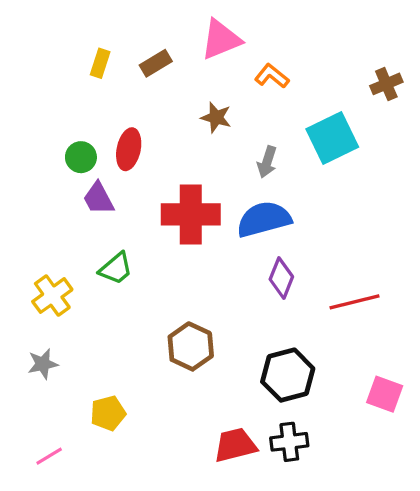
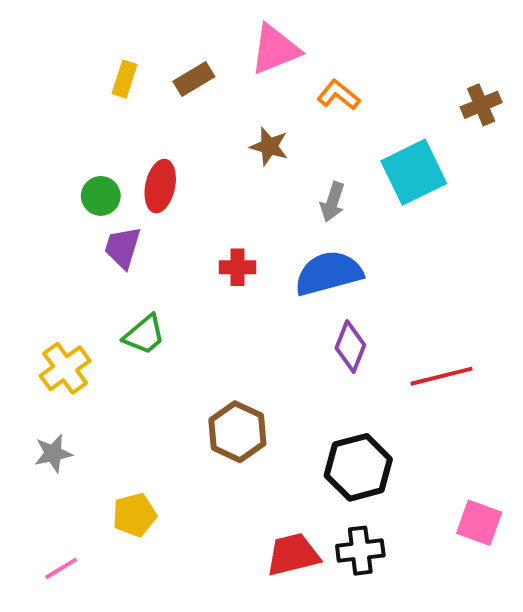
purple trapezoid: (98, 199) -> (123, 247), turned 45
red cross: (191, 214) -> (237, 267), size x0.5
pink square: (385, 394) -> (479, 523), moved

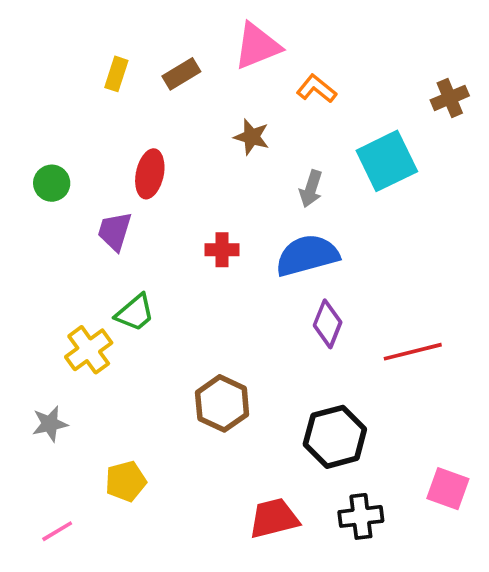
green circle: (101, 196) -> (52, 183), moved
yellow cross: (65, 368) -> (89, 350), moved
black cross: (360, 551) -> (361, 516), moved

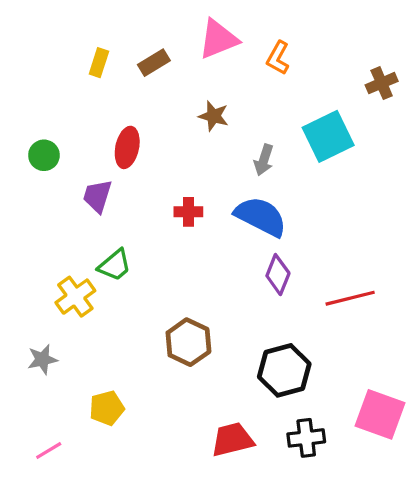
orange L-shape: (316, 89) -> (278, 58), moved, turned -100
blue semicircle: (307, 255) -> (261, 217), turned 42
pink square: (448, 489) -> (380, 414), size x1.4

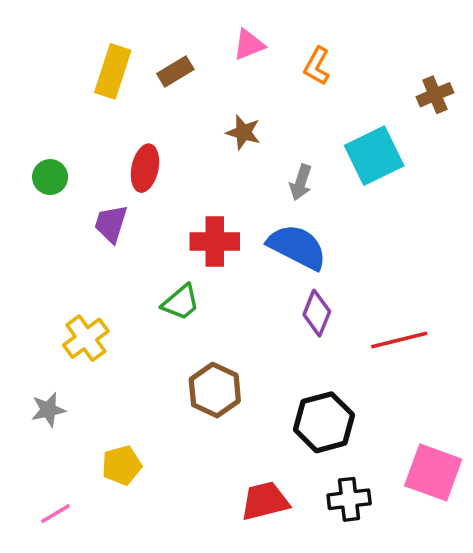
pink triangle: (218, 39) -> (249, 45), size x0.7
yellow rectangle: (99, 63) -> (113, 71), size x1.6
red cross: (188, 212) -> (215, 242), size x1.5
green trapezoid: (115, 265) -> (181, 302), moved

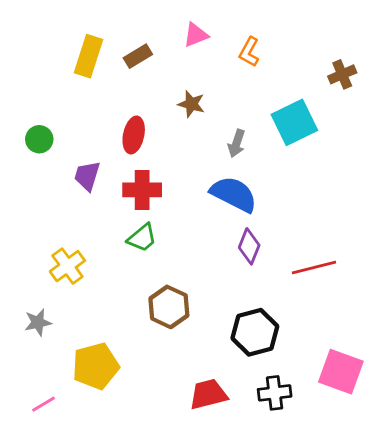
red ellipse: (145, 168) -> (134, 135), moved
red cross: (215, 242) -> (142, 190), moved
yellow pentagon: (122, 465) -> (96, 366), size x1.5

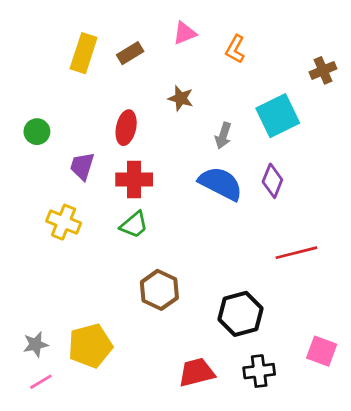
purple diamond: (249, 246) -> (272, 181), moved
yellow cross: (67, 266) -> (64, 222), moved, turned -32
gray star: (38, 322) -> (36, 344), moved
pink square: (341, 372) -> (322, 351), size x0.7

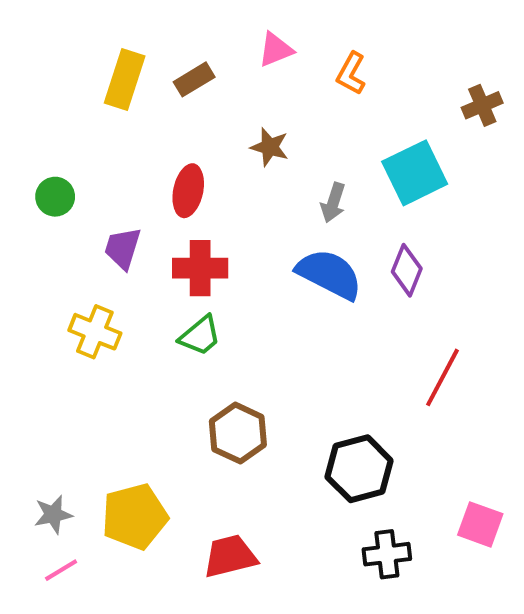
red line: (296, 253) -> (442, 377), turned -48
red trapezoid: (197, 372) -> (230, 556), moved

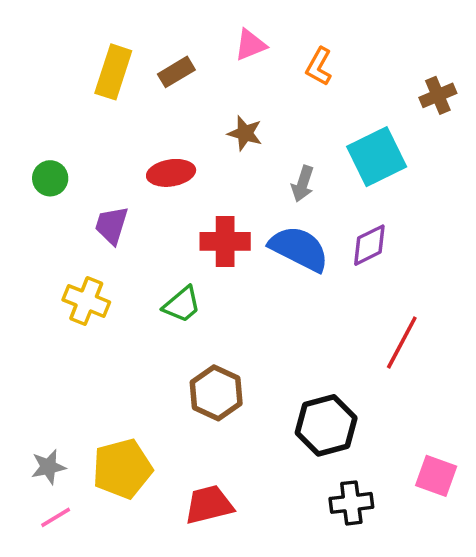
red ellipse: (188, 191) -> (171, 173), turned 69
red cross: (200, 268) -> (225, 241), moved
purple diamond: (407, 270) -> (369, 245), turned 42

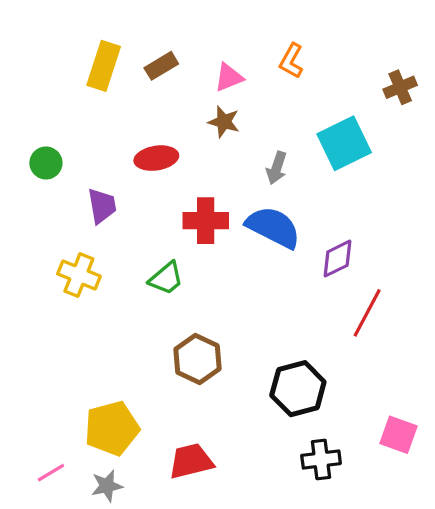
pink triangle: (250, 45) -> (229, 77), moved
purple trapezoid: (112, 225) -> (102, 206), turned 153
purple diamond: (369, 245) -> (338, 259), moved
gray star: (48, 467) -> (107, 486), moved

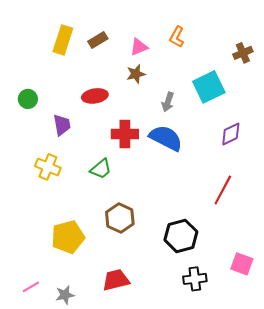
brown star: (224, 122) -> (136, 74), turned -30
purple diamond: (338, 259) -> (231, 134), moved
yellow pentagon: (112, 428) -> (68, 237), moved

